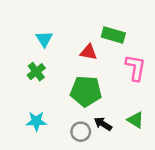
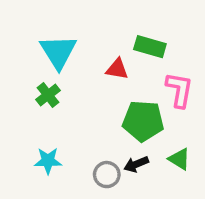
cyan triangle: (44, 39) -> (58, 52), size x1.6
green pentagon: (86, 91) -> (143, 121), moved
black arrow: (103, 124) -> (136, 164), turned -54

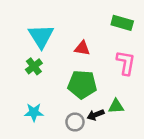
green rectangle: (150, 47) -> (122, 23), moved
green pentagon: (143, 121) -> (82, 85), moved
green triangle: (179, 159) -> (116, 106), moved, turned -35

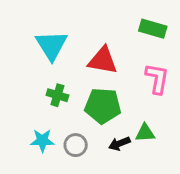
red triangle: (82, 48) -> (103, 60), size x1.5
green cross: (34, 66) -> (57, 95), moved, turned -35
gray circle: (75, 122) -> (76, 145), moved

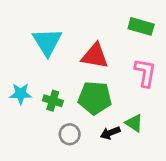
green cross: (57, 95) -> (53, 101), moved
green triangle: (145, 133) -> (134, 123), turned 36
cyan star: (42, 141) -> (21, 94), moved

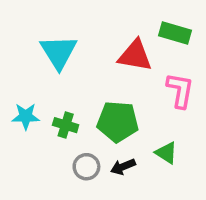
red triangle: (95, 56) -> (135, 56), moved
black arrow: (110, 133) -> (123, 167), moved

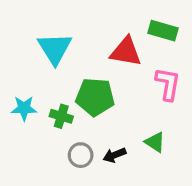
green pentagon: (118, 122) -> (95, 97), moved

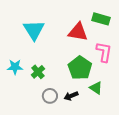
green pentagon: (95, 97) -> (80, 68), moved, turned 30
green cross: (61, 116) -> (38, 72), turned 32

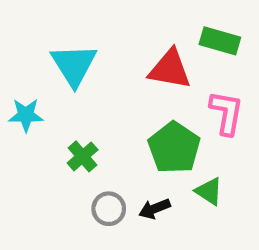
cyan star: (15, 67) -> (26, 115), moved

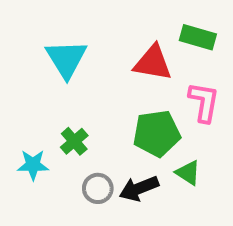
cyan star: (26, 115) -> (33, 165), moved
green pentagon: (174, 148) -> (157, 133), turned 30
black arrow: (154, 209) -> (139, 188), size x1.4

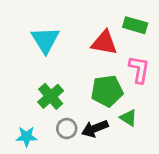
green cross: (74, 141) -> (51, 96), size x1.4
cyan star: (33, 165) -> (26, 137), moved

